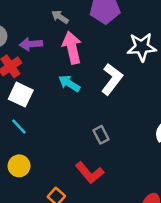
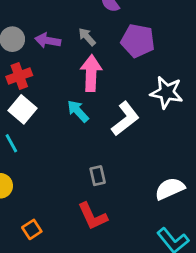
purple arrow: (31, 44) -> (48, 41), moved
red L-shape: (90, 173) -> (92, 216), moved

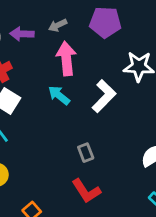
gray arrow: (87, 37) -> (58, 25), turned -66

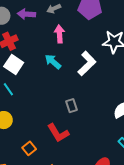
pink arrow: (66, 58) -> (59, 34), size x0.7
red L-shape: (86, 191) -> (58, 133), moved

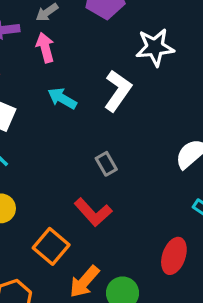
pink arrow: (59, 34) -> (45, 48), moved
orange square: (29, 148) -> (51, 246), size x1.5

